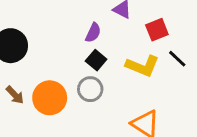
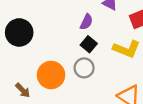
brown arrow: (15, 95) -> (23, 90), moved

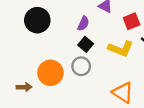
black circle: (19, 32) -> (37, 20), moved
brown arrow: (23, 90) -> (24, 87), turned -48

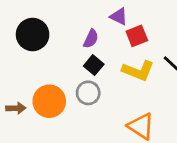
red square: (132, 21) -> (137, 36), moved
brown arrow: (24, 87) -> (16, 108), moved

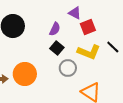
gray circle: (88, 93) -> (68, 68), moved

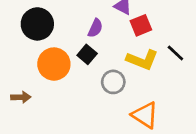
black square: (57, 48) -> (87, 54), moved
orange circle: (25, 74) -> (54, 64), moved

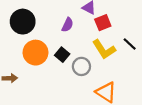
black square: (87, 54) -> (62, 55), moved
yellow L-shape: (142, 60) -> (104, 49), turned 35

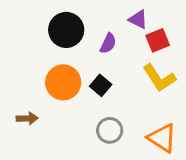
black circle: (23, 22) -> (66, 30), moved
gray circle: (81, 66) -> (110, 130), moved

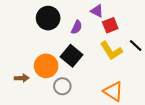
orange circle: (63, 82) -> (46, 66), moved
black square: (101, 85) -> (72, 56), size x1.5
gray circle: (110, 130) -> (62, 86), moved

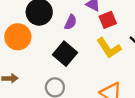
orange circle: (46, 66) -> (18, 37), moved

